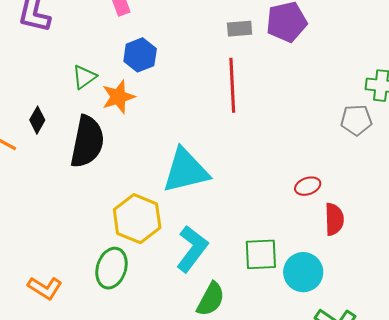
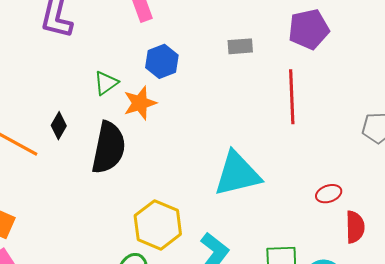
gray rectangle: (240, 29) -> (240, 46), moved
red line: (232, 85) -> (292, 97), moved
cyan triangle: (186, 171) -> (237, 174), moved

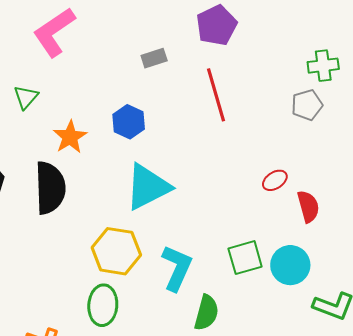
blue hexagon: (162, 61) -> (129, 122), moved
green triangle: (106, 83) -> (26, 97), moved
cyan triangle: (237, 174) -> (148, 187), moved

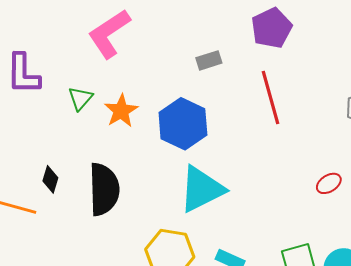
blue hexagon: (129, 122) -> (183, 124), size x1.5
orange star: (70, 137) -> (121, 111), moved

